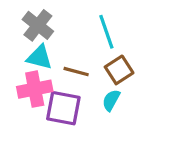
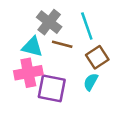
gray cross: (38, 25) -> (49, 22), moved
brown line: (76, 72) -> (62, 44), moved

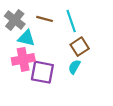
gray cross: (49, 22) -> (15, 20), moved
brown line: (62, 44) -> (45, 19), moved

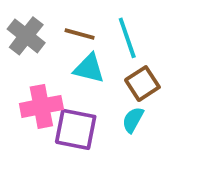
cyan triangle: (26, 38) -> (89, 68), moved

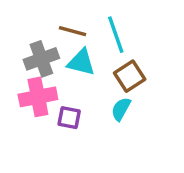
gray cross: (26, 36) -> (41, 59), moved, turned 32
purple square: (76, 129) -> (69, 118), size x0.6

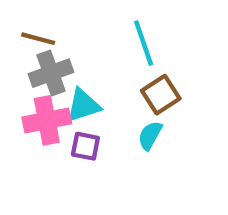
brown line: (73, 31) -> (38, 39), moved
cyan triangle: (81, 62) -> (83, 105), moved, turned -32

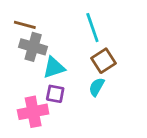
gray cross: (51, 73) -> (33, 47), turned 36
pink cross: (47, 120) -> (33, 112), moved

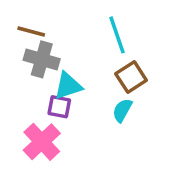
purple square: (55, 94) -> (59, 107), moved
pink cross: (33, 112) -> (42, 142), turned -32

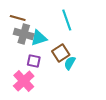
brown square: (131, 77) -> (61, 53), moved
cyan triangle: (68, 86) -> (39, 38), moved

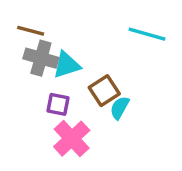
cyan line: (67, 20) -> (147, 34), moved, turned -55
pink cross: (24, 81) -> (72, 139), moved

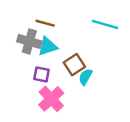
brown line: (31, 31) -> (45, 23), moved

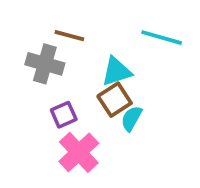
cyan triangle: (48, 46) -> (116, 71), moved
purple square: (41, 74) -> (64, 115), turned -35

